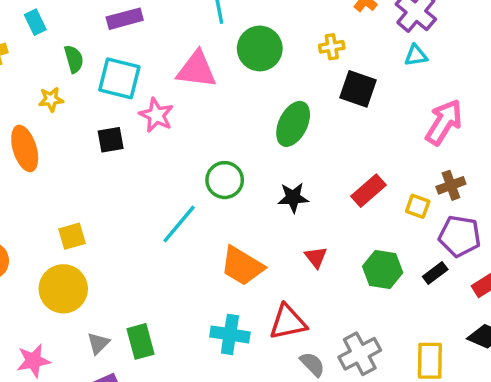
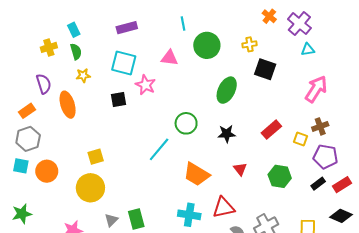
cyan triangle: (416, 55) -> (308, 50), moved
green semicircle: (74, 59) -> (76, 52), moved
pink triangle: (197, 70) -> (169, 58), size x0.7
black rectangle: (435, 273) -> (318, 184), moved

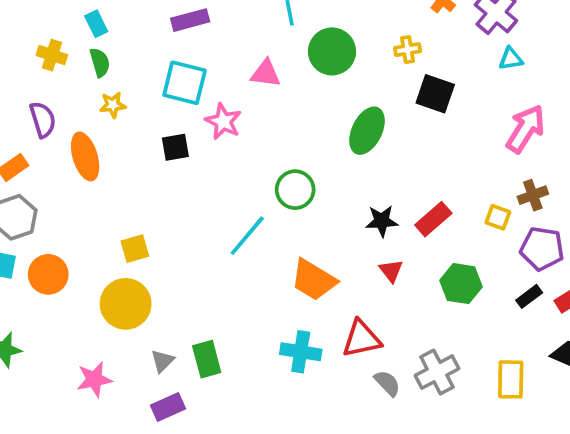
yellow cross: (49, 47) -> (52, 55), turned 35
red rectangle: (271, 130) -> (433, 219), moved
black star: (227, 134) -> (382, 221), moved

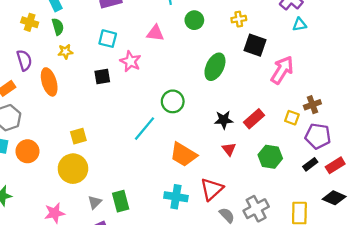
green circle: (332, 51) -> (194, 20), size x0.7
cyan square: (185, 83) -> (108, 39), size x0.7
pink arrow: (525, 129) -> (282, 70), moved
red triangle: (361, 339) -> (212, 189), turned -30

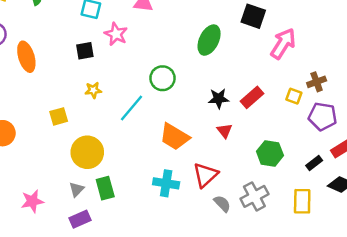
yellow star: (65, 52) -> (93, 90), moved
green hexagon: (270, 157) -> (270, 153), moved
black rectangle: (310, 164) -> (314, 163), moved
yellow circle: (73, 169) -> (87, 152), moved

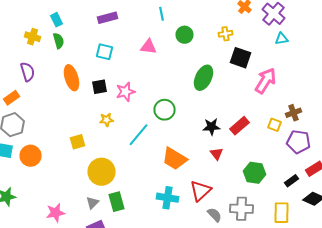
pink star: (116, 34) -> (126, 92), moved, turned 30
orange ellipse: (26, 57) -> (72, 78), moved
gray cross: (254, 196) -> (242, 209), turned 30

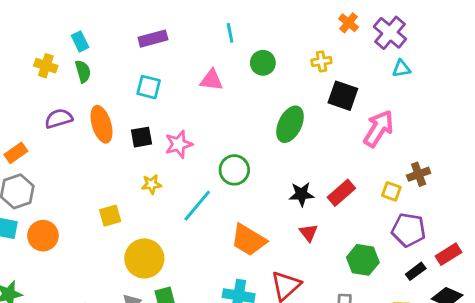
purple semicircle: (28, 72) -> (59, 119), moved, turned -90
purple pentagon: (298, 142) -> (409, 230), moved

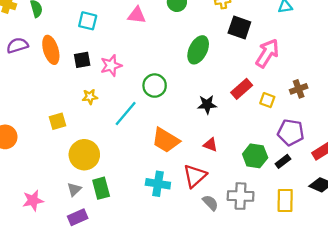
yellow square: (391, 191) -> (267, 100), moved
red rectangle: (341, 193) -> (242, 89), moved
red triangle: (309, 233) -> (210, 145), moved, turned -32
black rectangle: (416, 271) -> (283, 161), moved

